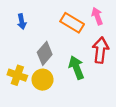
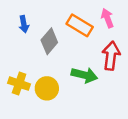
gray diamond: (45, 53) -> (49, 41), moved
green arrow: (76, 68) -> (84, 75), turned 125

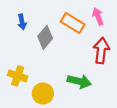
green arrow: (84, 75) -> (79, 81), moved
yellow circle: (47, 88) -> (43, 93), moved

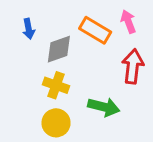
gray diamond: (45, 37) -> (59, 49), turned 30
yellow cross: (18, 76) -> (56, 85), moved

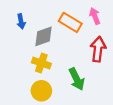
green arrow: (104, 107) -> (77, 79), turned 50

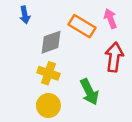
blue arrow: (21, 21) -> (25, 15), moved

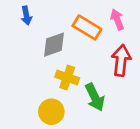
yellow cross: (48, 73) -> (67, 77), moved

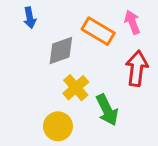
yellow cross: (67, 77) -> (76, 88), turned 30

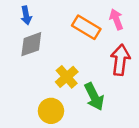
gray diamond: (61, 50) -> (31, 44), moved

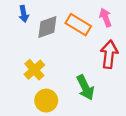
gray diamond: (31, 44) -> (47, 27), moved
yellow cross: (67, 77) -> (34, 70), moved

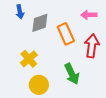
pink arrow: (106, 17) -> (89, 15), turned -70
orange rectangle: (78, 25) -> (66, 34), moved, turned 35

